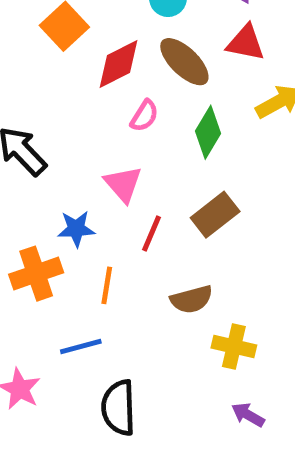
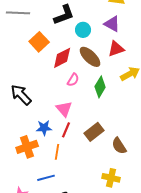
red triangle: (246, 43) -> (116, 49), turned -30
brown rectangle: (215, 215) -> (94, 132), moved
red line: (151, 233) -> (66, 130), moved
brown semicircle: (191, 299) -> (119, 146), moved, turned 72

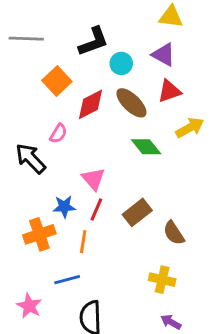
pink semicircle: (73, 80) -> (58, 134), moved
green diamond: (100, 87) -> (146, 147), turned -70

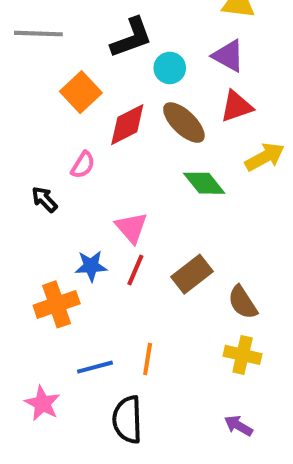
black arrow: (31, 158) -> (44, 199), size x0.6
orange line: (83, 242) -> (148, 359), moved
yellow cross: (162, 280) -> (243, 355), moved

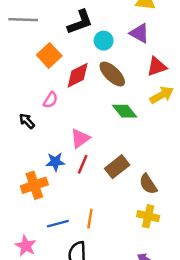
red triangle: (236, 106) -> (157, 67), moved
pink triangle: (131, 228) -> (80, 138), turned 35

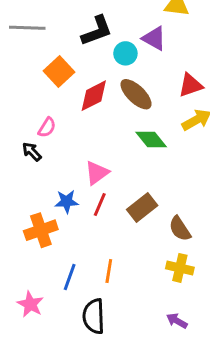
purple triangle: (139, 33) -> (154, 38), moved
pink semicircle: (50, 100) -> (47, 127), moved
blue line: (58, 224) -> (70, 277), turned -55

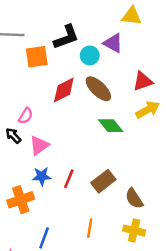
orange square: (59, 72) -> (37, 57), moved, turned 35
pink triangle: (97, 173) -> (39, 145), moved
orange line: (109, 271) -> (90, 228), moved

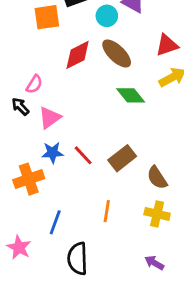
red line: (69, 179) -> (83, 155), turned -66

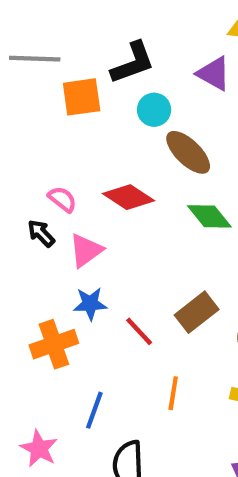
cyan circle: (107, 16) -> (154, 110), moved
red diamond: (78, 55) -> (128, 197), moved, turned 60
pink semicircle: (34, 84) -> (62, 199), turned -84
red line: (83, 155) -> (139, 331), moved

